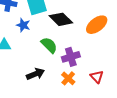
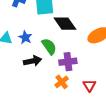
blue star: (23, 25) -> (25, 37), moved
black arrow: (35, 74) -> (33, 61), moved

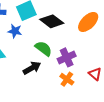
blue star: (25, 37) -> (15, 31), moved

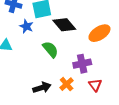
purple cross: (67, 57) -> (82, 64), moved
black arrow: (32, 68) -> (42, 88), moved

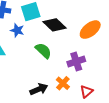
red triangle: (95, 85) -> (86, 91), moved, turned 32

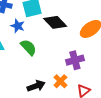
green semicircle: (43, 51) -> (28, 47), moved

